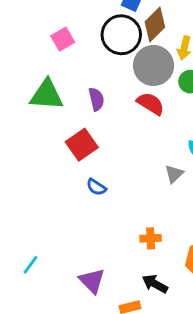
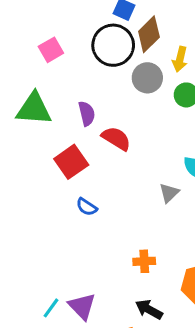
gray circle: (153, 66) -> (147, 78), size x0.7
red semicircle: (151, 104) -> (116, 138), moved
cyan line: (30, 265) -> (51, 308), moved

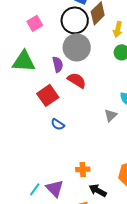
gray circle: (147, 78) -> (77, 47), moved, size x1.4
orange cross: (144, 261) -> (83, 169), moved

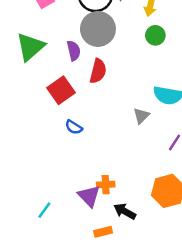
green triangle: (24, 61) -> (30, 47), turned -45
red semicircle: (77, 80) -> (98, 71), turned 72
purple triangle: (55, 188) -> (89, 196), moved

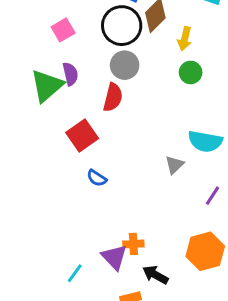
gray circle: (98, 29) -> (125, 65), size x0.7
purple semicircle: (74, 51) -> (70, 74), moved
red semicircle: (98, 71) -> (113, 97), moved
cyan line: (44, 210) -> (75, 273), moved

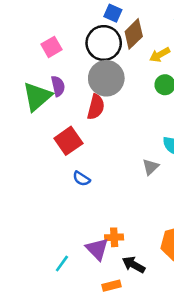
yellow arrow: (185, 39) -> (160, 55), turned 48
gray circle: (125, 65) -> (106, 78), size x1.4

